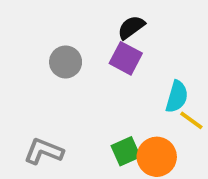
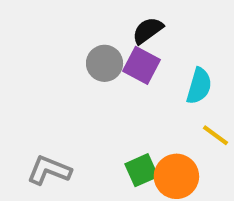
gray circle: (66, 62) -> (105, 63), moved
cyan semicircle: (177, 97) -> (199, 86), moved

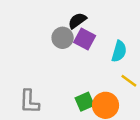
black semicircle: (148, 30) -> (77, 21), moved
gray L-shape: (49, 170) -> (29, 102), turned -110

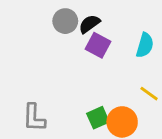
gray circle: (63, 38) -> (65, 21), moved
cyan semicircle: (119, 51) -> (145, 45), moved

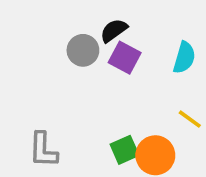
gray circle: (65, 21) -> (83, 50), moved

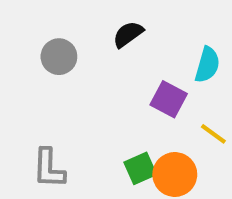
gray circle: (83, 50) -> (59, 57), moved
purple square: (125, 58) -> (169, 99), moved

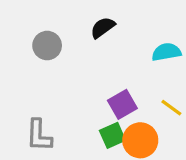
cyan semicircle: (207, 65) -> (166, 52), turned -116
purple square: (169, 99) -> (122, 104), moved, turned 32

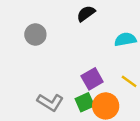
black semicircle: (103, 28) -> (86, 14), moved
gray L-shape: (39, 135) -> (50, 102), moved, turned -60

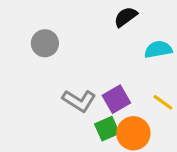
black semicircle: (86, 14) -> (126, 17), moved
gray L-shape: (50, 102) -> (79, 101), moved

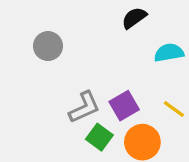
gray L-shape: (79, 101) -> (84, 107), turned -56
green square: (107, 129) -> (99, 137), moved, turned -30

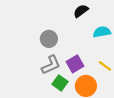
gray circle: (48, 46) -> (49, 39), moved

